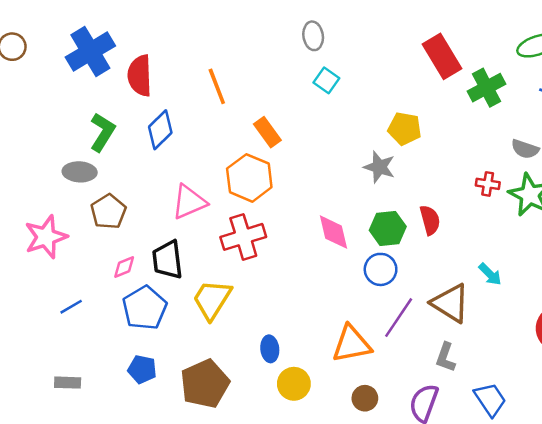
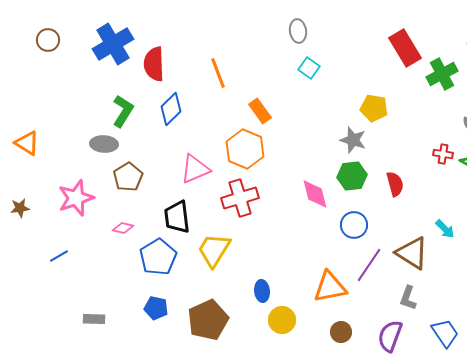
green hexagon: (388, 228) -> (352, 176), moved
pink diamond: (124, 267) -> (123, 228), moved, turned 35
blue line: (71, 307) -> (59, 256), moved

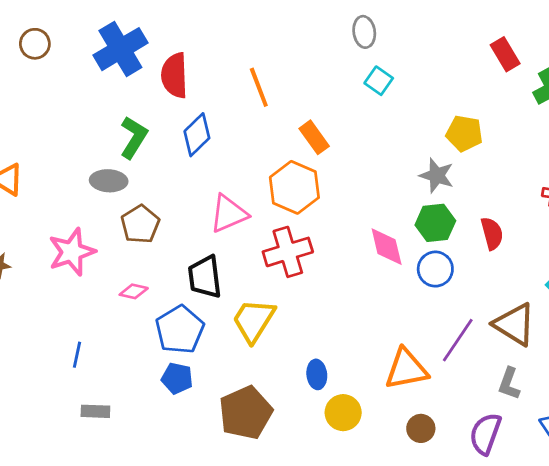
red rectangle: (405, 48) -> (505, 54), size x0.7
blue circle: (354, 225) -> (435, 269), moved
blue line: (59, 256) -> (77, 355), moved, turned -48
blue pentagon: (156, 308) -> (177, 378), moved

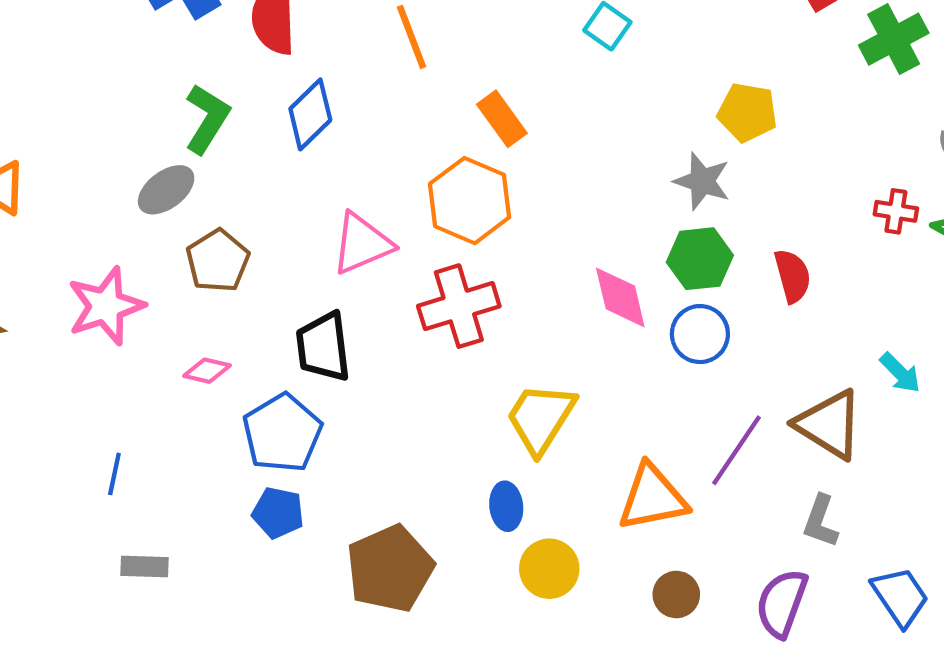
gray ellipse: (109, 181) -> (166, 190), turned -40
yellow trapezoid: (254, 320) -> (541, 418), moved

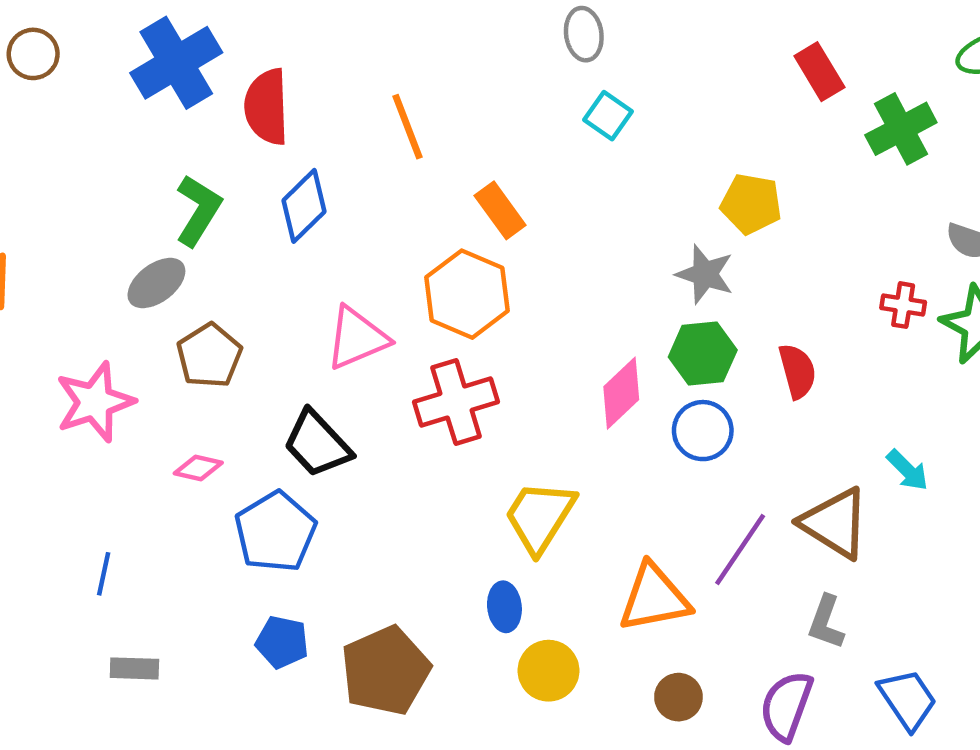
pink diamond: (620, 297) -> (621, 393), turned 60
black trapezoid: (323, 347) -> (317, 444), turned -36
blue pentagon: (278, 513) -> (282, 642), moved

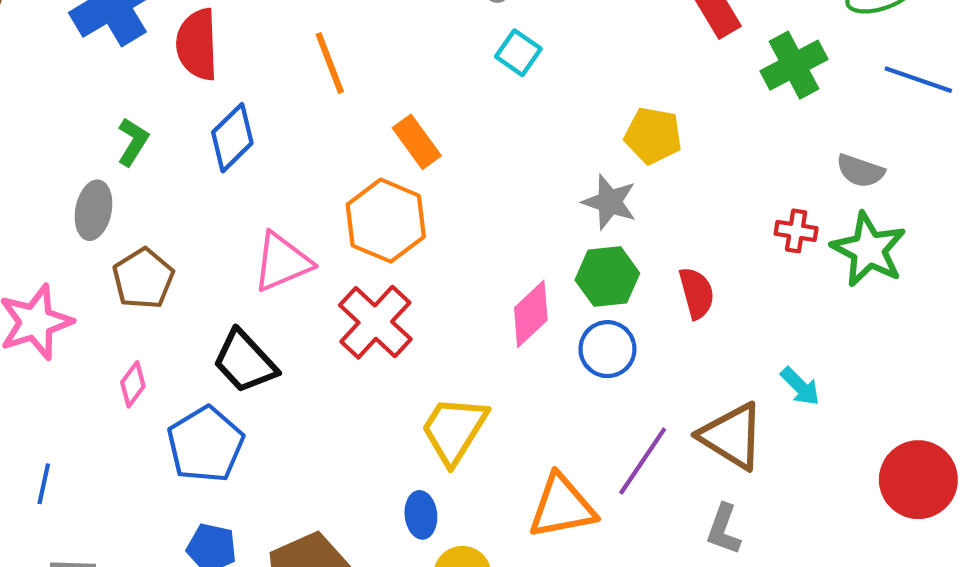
green L-shape: (198, 210) -> (133, 142), size x0.7
gray ellipse: (156, 283) -> (93, 210), turned -42
red cross: (456, 402) -> (375, 322), turned -30
pink diamond: (198, 468) -> (133, 384), turned -66

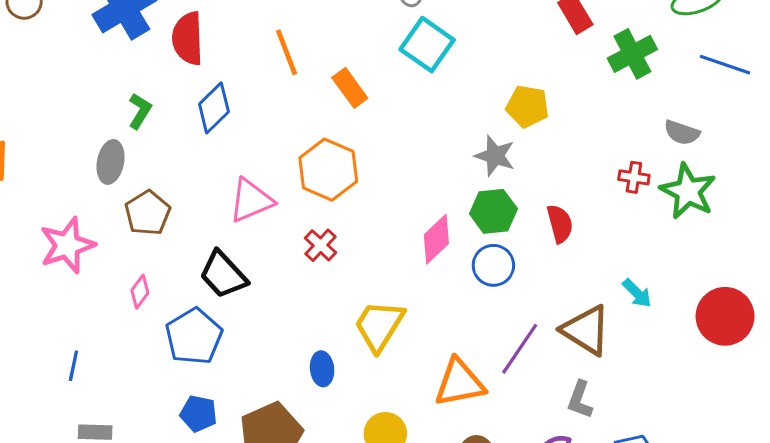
cyan square: (518, 53) -> (427, 45), size x1.6
orange rectangle: (417, 142) -> (350, 88), moved
red cross: (375, 322) -> (321, 245), size x0.6
red circle: (918, 480) -> (725, 316), moved
blue ellipse: (421, 515) -> (322, 369), moved

